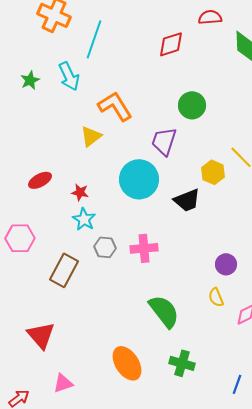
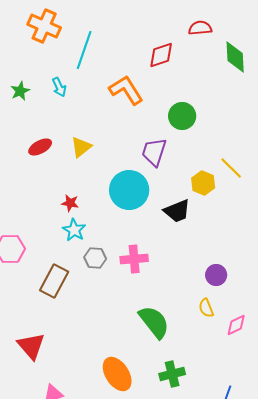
cyan arrow: (69, 76) -> (59, 87), size x0.7
orange L-shape: (115, 106) -> (126, 90), moved
red ellipse: (40, 180) -> (40, 147), moved
green cross: (182, 363) -> (172, 374), turned -30

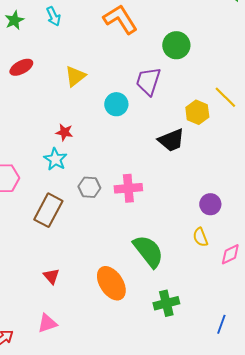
red ellipse: (40, 147) -> (21, 67), moved
cyan circle: (129, 190) -> (116, 104), moved, size x0.6
cyan star: (74, 230) -> (55, 159), moved
red triangle: (31, 346) -> (51, 276), moved, size x0.6
orange ellipse: (117, 374) -> (111, 283), moved

